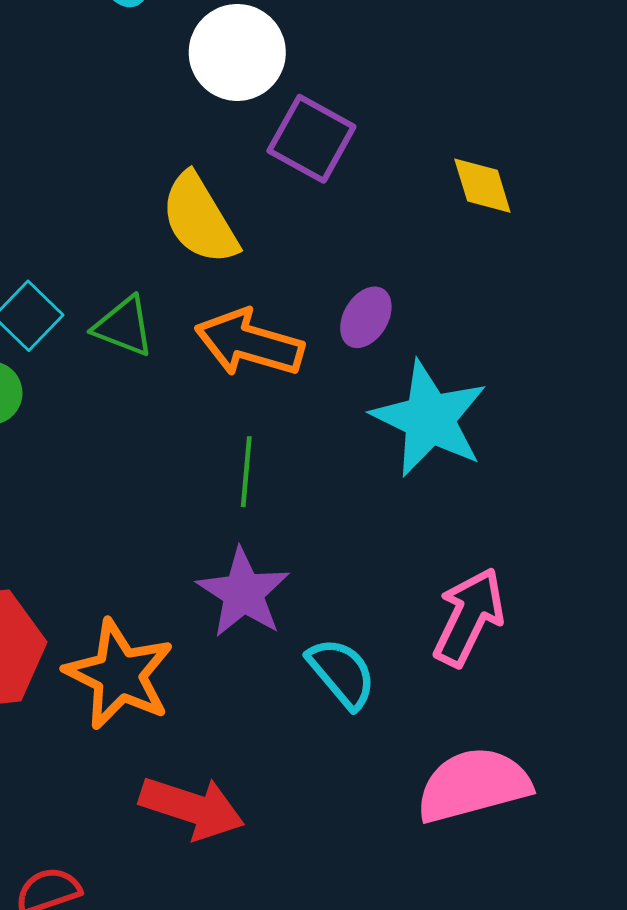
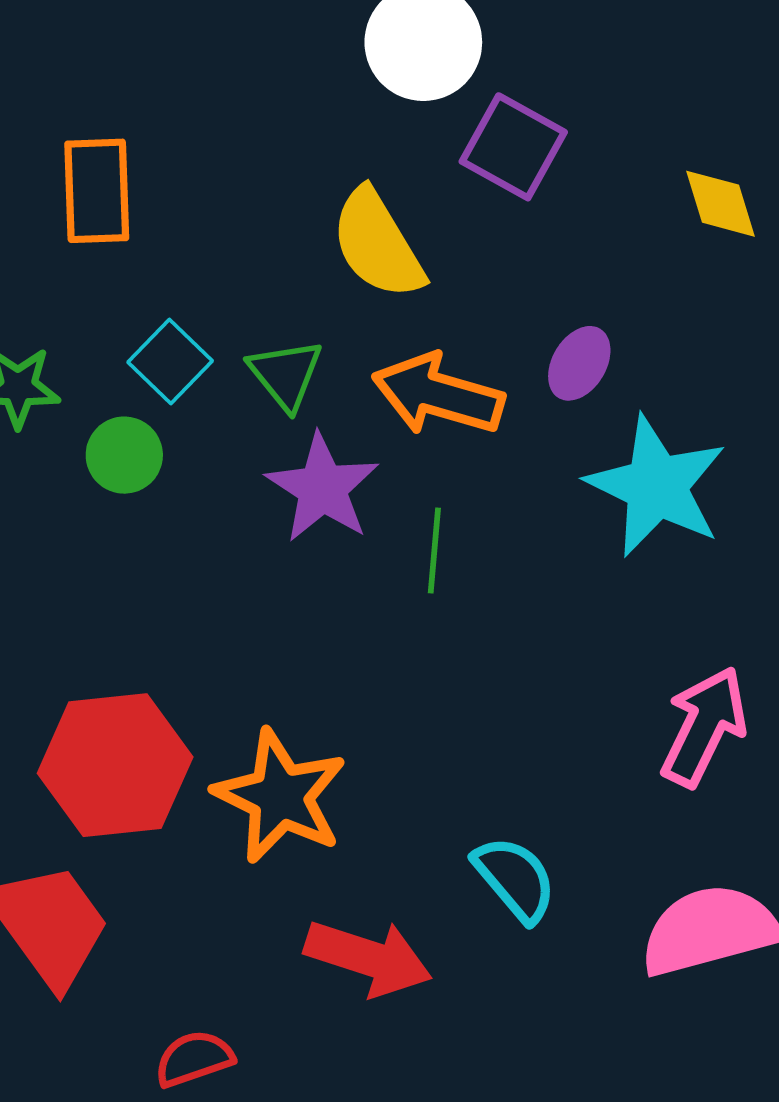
green triangle: (124, 326) -> (286, 374), turned 30
purple star: (243, 593) -> (322, 488), moved
cyan semicircle: (342, 673) -> (515, 879), moved

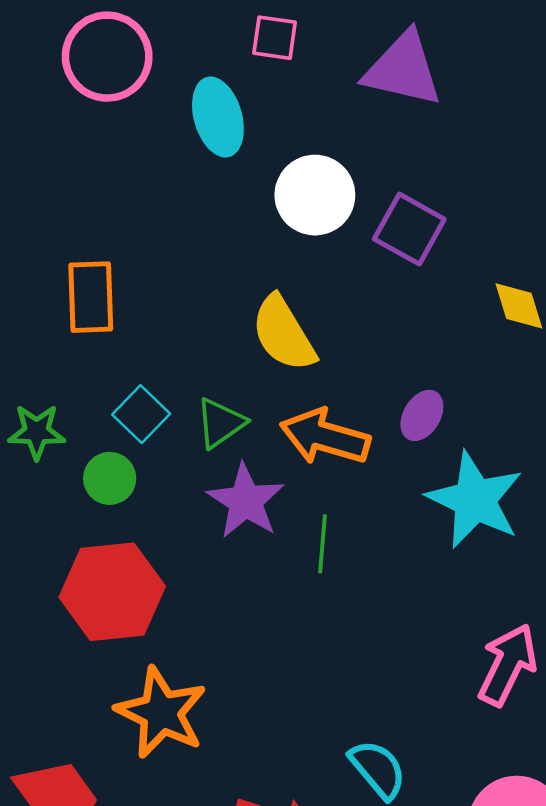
purple square: (513, 147) -> (409, 229), moved
green triangle: (286, 374) -> (220, 423), turned 34
red hexagon: (115, 765) -> (112, 592), moved
orange star: (280, 796) -> (161, 713), moved

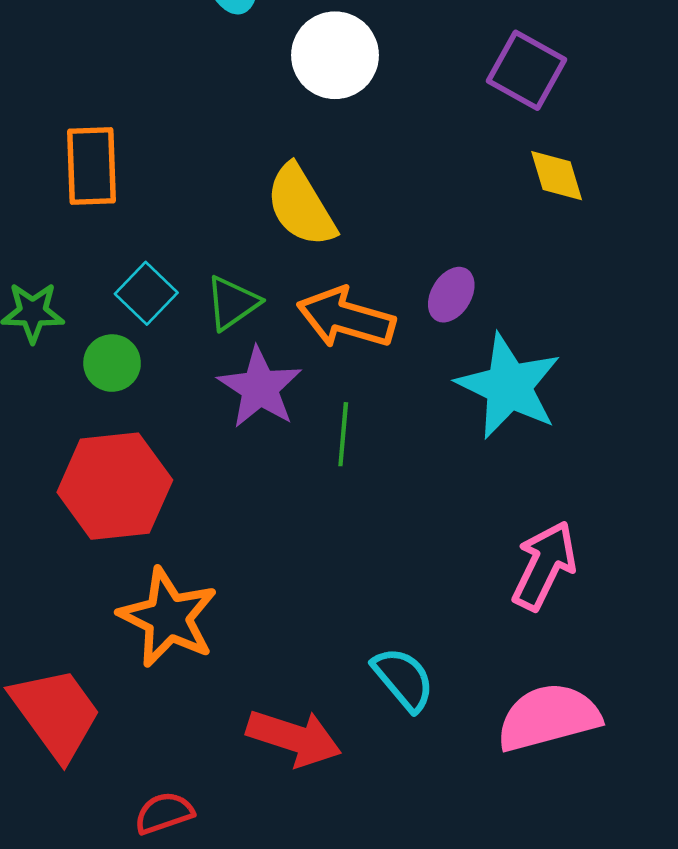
purple square: (409, 229) -> (526, 70), moved

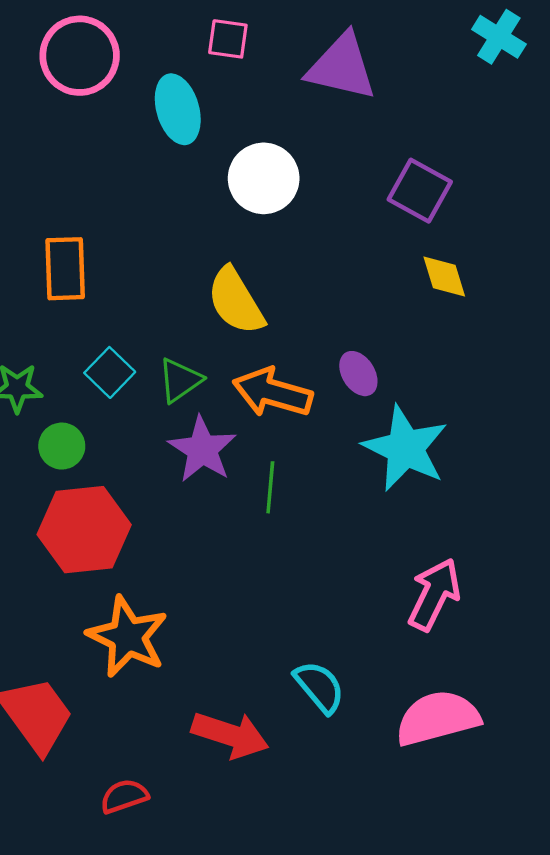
purple ellipse: (451, 295) -> (358, 374), turned -63
green circle: (112, 363) -> (62, 446), moved

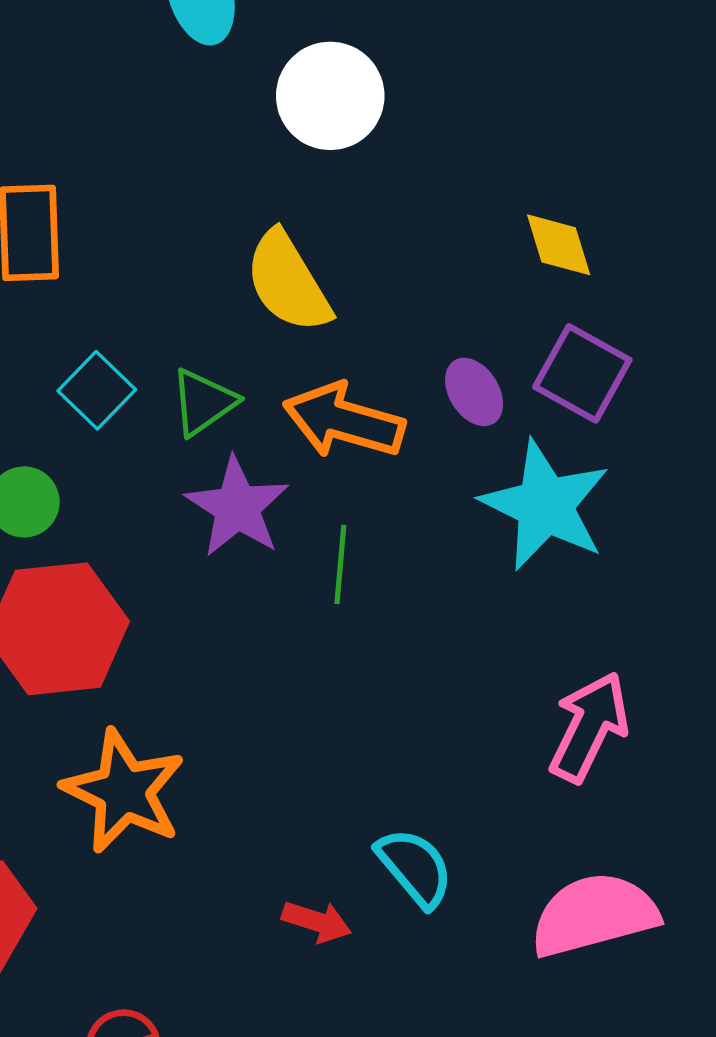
purple square: (420, 191) -> (582, 373), moved
yellow diamond: (444, 277) -> (559, 245), moved
red arrow: (230, 735) -> (317, 922), moved, size x0.6

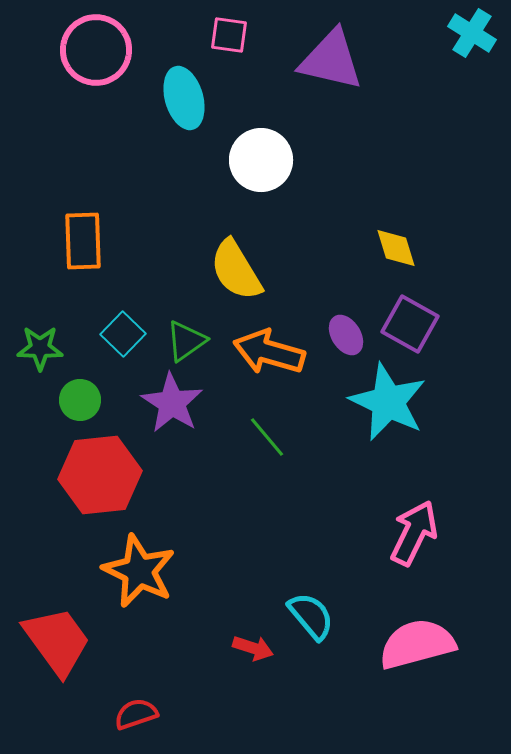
purple star: (237, 507) -> (172, 403), moved
green line: (340, 565) -> (267, 437), turned -45

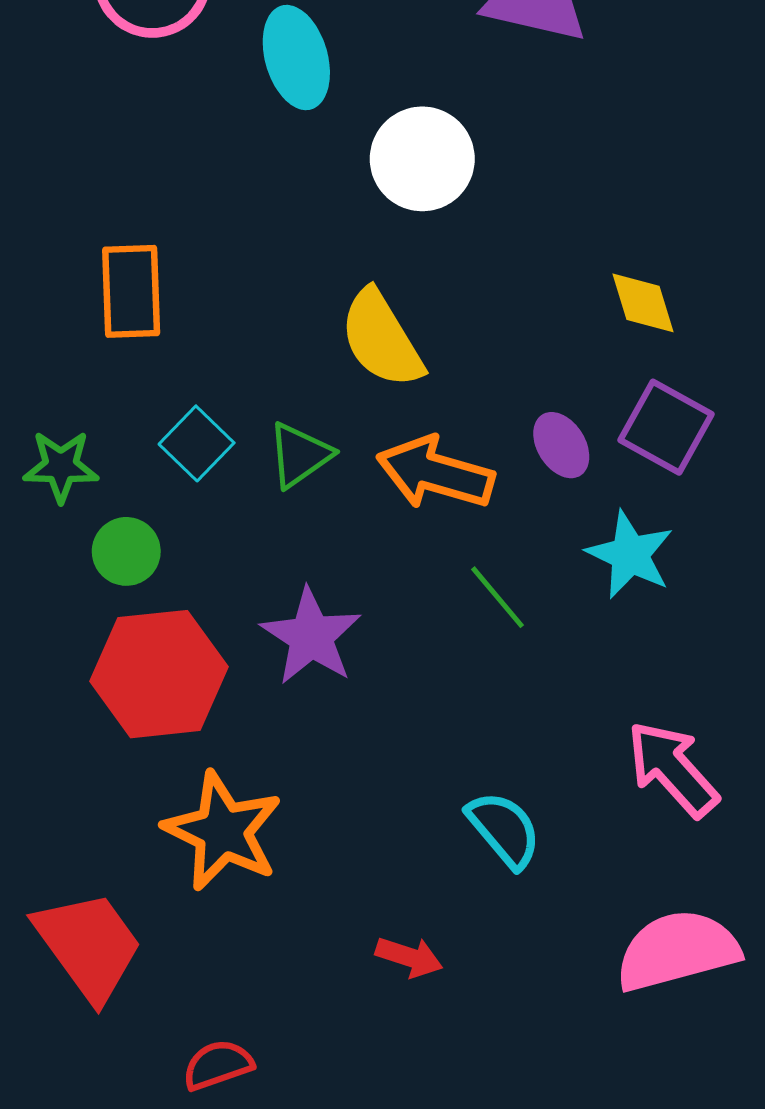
cyan star: (388, 402) -> (630, 555), size x0.7
purple star: (172, 403) -> (311, 636), moved
green line: (267, 437) -> (497, 597), moved
pink arrow: (414, 533) -> (672, 769), turned -68
cyan semicircle: (311, 616) -> (504, 829), moved

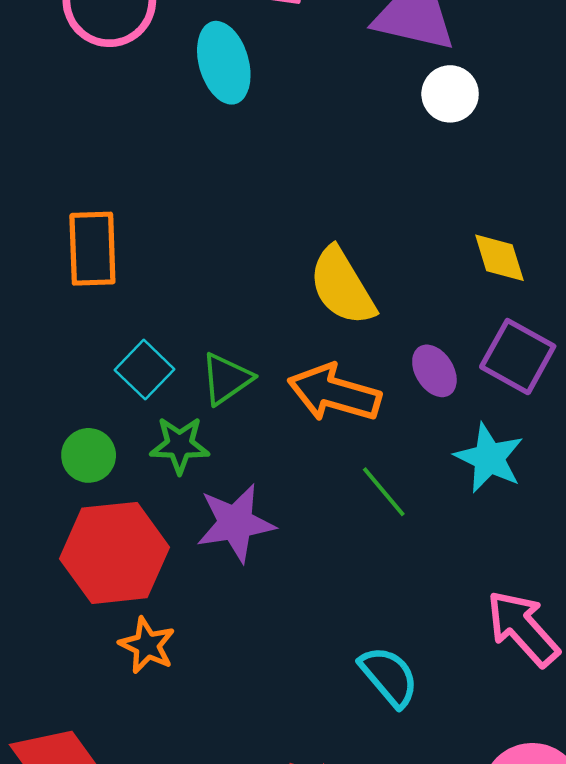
white circle: (422, 159) -> (450, 94), moved, size x0.7
yellow semicircle: (381, 339) -> (342, 286), moved
green star: (61, 466) -> (180, 445), moved
purple star: (311, 636) -> (236, 523), turned 30
orange star: (223, 831) -> (147, 645), moved, size x0.6

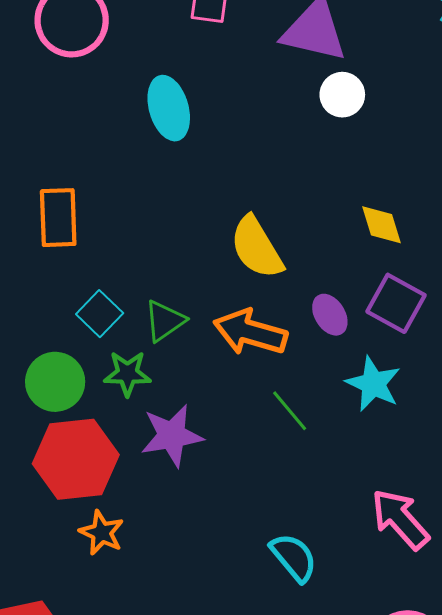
cyan ellipse: (224, 63) -> (169, 108), moved
green circle: (89, 455) -> (55, 382), size x1.4

